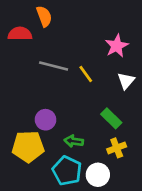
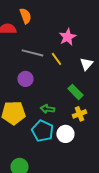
pink star: (117, 46) -> (67, 37), moved
purple circle: (46, 120) -> (25, 79), moved

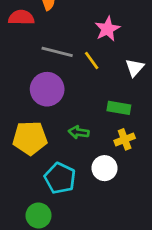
purple circle: (25, 79) -> (47, 89), size x1.5
green rectangle: (75, 92) -> (119, 108), turned -35
cyan pentagon: (42, 131) -> (60, 178), moved

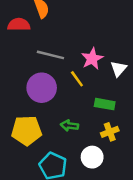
pink star: (107, 29) -> (92, 59), moved
yellow line: (92, 60) -> (77, 79), moved

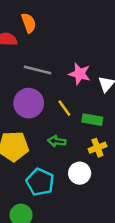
pink star: (92, 59) -> (80, 74), turned -30
yellow line: (77, 79) -> (64, 108), moved

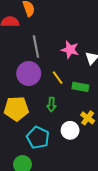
gray line: (38, 70) -> (36, 47), turned 65
green arrow: (57, 141) -> (51, 104), turned -96
yellow cross: (97, 148) -> (88, 118), moved, turned -32

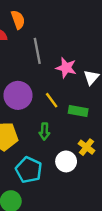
gray line: (36, 47) -> (37, 51), moved

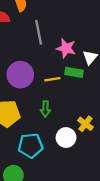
yellow line: (52, 100) -> (52, 79), turned -63
green rectangle: (78, 111) -> (74, 72), moved
cyan pentagon: (29, 170) -> (31, 146), turned -30

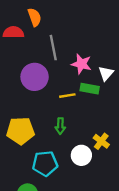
purple circle: (20, 75) -> (35, 77), moved

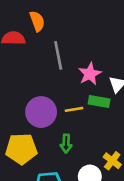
pink star: (81, 64) -> (90, 74), turned 30
purple circle: (35, 77) -> (41, 112), moved

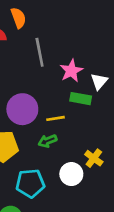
yellow line: (74, 109) -> (55, 118), moved
green arrow: (66, 144) -> (48, 141), turned 66

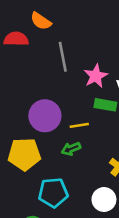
orange semicircle: (18, 18) -> (41, 21), turned 144
white circle: (71, 174) -> (104, 199), moved

